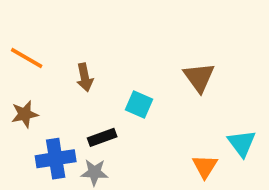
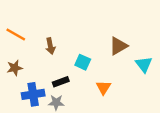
brown triangle: (199, 77) -> (118, 46), turned 36
cyan triangle: (242, 143) -> (144, 64), moved
orange triangle: (205, 166) -> (103, 88), moved

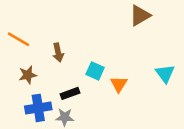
brown triangle: (118, 46) -> (140, 15), moved
brown star: (15, 68) -> (28, 75), moved
orange triangle: (103, 88) -> (119, 84), moved

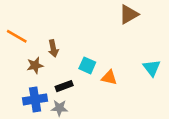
brown star: (28, 75) -> (35, 65), moved
orange triangle: (119, 84) -> (109, 78), turned -49

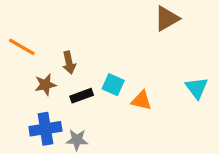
black rectangle: (64, 86) -> (82, 96), moved

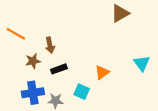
cyan square: (113, 85) -> (82, 92), moved
orange triangle: (141, 100) -> (102, 72), turned -49

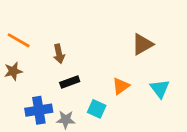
brown triangle: (120, 13) -> (142, 44), moved
brown star: (33, 61) -> (13, 71), moved
cyan triangle: (142, 63) -> (160, 89), moved

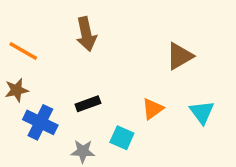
brown arrow: (59, 54) -> (86, 34), moved, size x1.4
blue cross: (39, 110) -> (40, 122), moved, turned 35

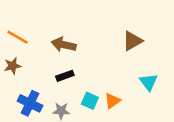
brown arrow: (86, 34) -> (64, 45), moved, turned 115
orange triangle: (153, 109) -> (112, 101), moved
blue cross: (40, 122) -> (30, 103), moved

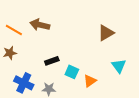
brown arrow: (64, 45) -> (40, 25), moved
cyan square: (90, 101) -> (72, 72), moved

